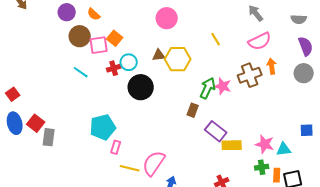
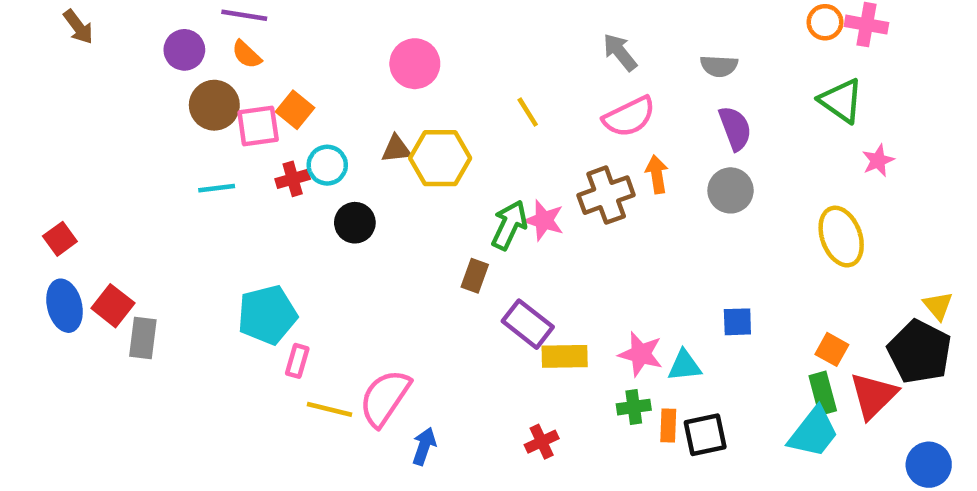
cyan line: (81, 72) -> (217, 188), turned -42
black circle: (141, 87) -> (355, 223), size x0.7

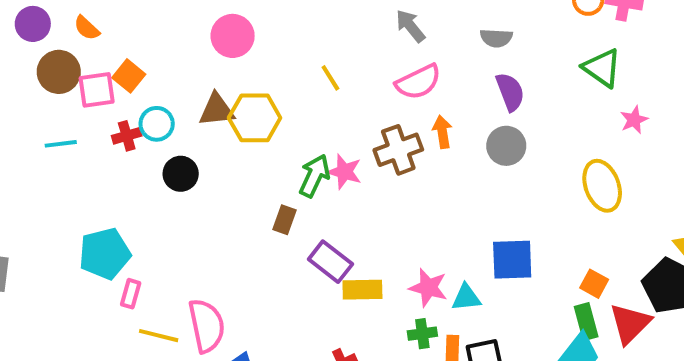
brown triangle: (396, 149) -> (217, 110), size x1.4
blue square: (737, 322) -> (512, 260), size x1.6
pink semicircle: (385, 398) -> (207, 326), turned 134

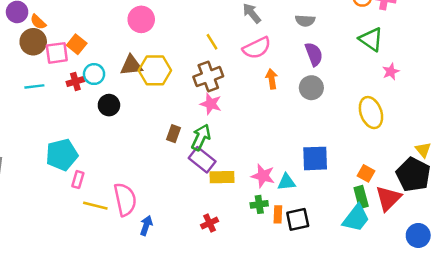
orange semicircle: (87, 28) -> (38, 22), moved
yellow line: (330, 78) -> (212, 42), moved
brown cross: (398, 150) -> (208, 77), moved
green arrow: (314, 176) -> (201, 137), moved

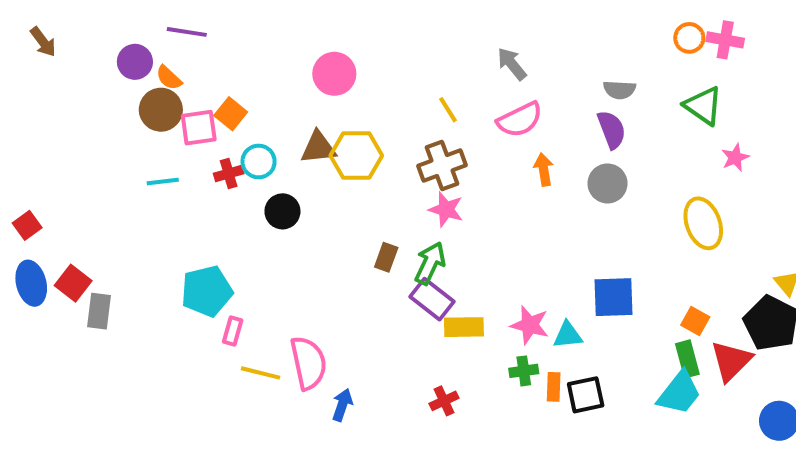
gray semicircle: (305, 21) -> (619, 90), moved

